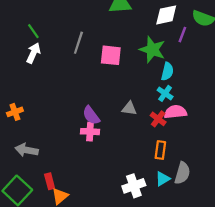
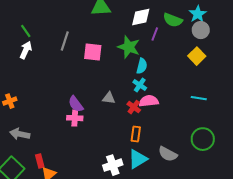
gray semicircle: (182, 173) -> (168, 154), moved, turned 102
cyan triangle: (163, 179) -> (138, 159), size x1.5

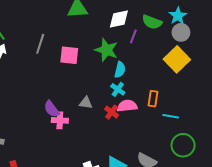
yellow square: (197, 56) -> (177, 59), size x1.4
cyan line: (199, 98) -> (171, 116), moved
pink cross: (75, 118) -> (60, 120), moved
orange rectangle: (136, 134) -> (153, 99), moved

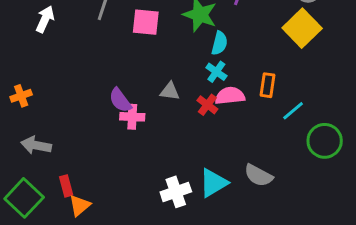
cyan line: (171, 116) -> (293, 111), turned -49
green circle: (183, 145) -> (325, 141), moved

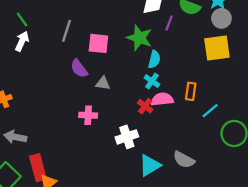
yellow square: (302, 28) -> (217, 48), turned 36
gray triangle: (170, 91) -> (103, 83), moved
purple semicircle: (120, 100) -> (79, 69), moved
red rectangle: (66, 186) -> (38, 168), size x1.6
white cross: (176, 192) -> (127, 137), moved

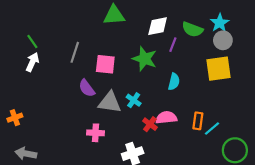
cyan semicircle: (154, 59) -> (174, 82), moved
cyan cross: (152, 81) -> (134, 100), moved
gray triangle: (103, 83) -> (110, 102), size x1.6
orange rectangle: (191, 91) -> (198, 121), moved

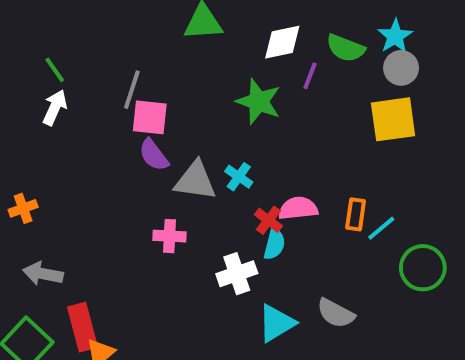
pink square: (105, 64) -> (150, 117), moved
cyan semicircle: (174, 82) -> (274, 244), moved

